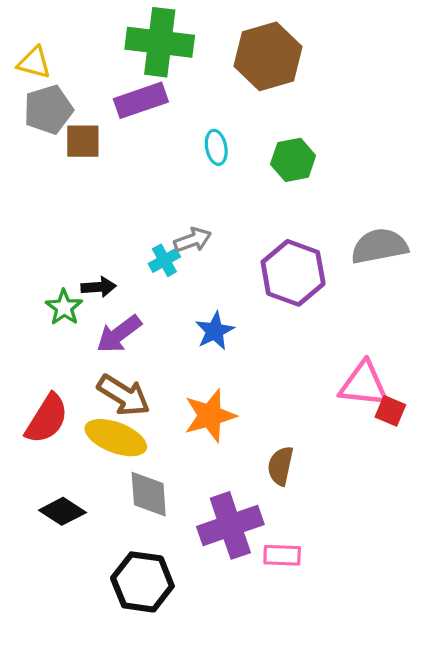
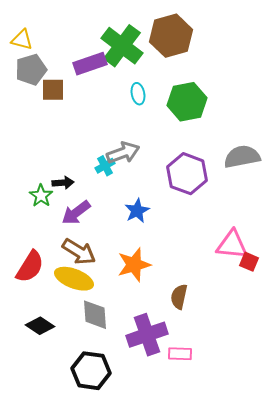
green cross: (160, 42) -> (122, 46), moved, turned 30
green hexagon: (293, 160) -> (187, 102), size x1.4
gray arrow: (193, 240) -> (123, 153), size x1.4

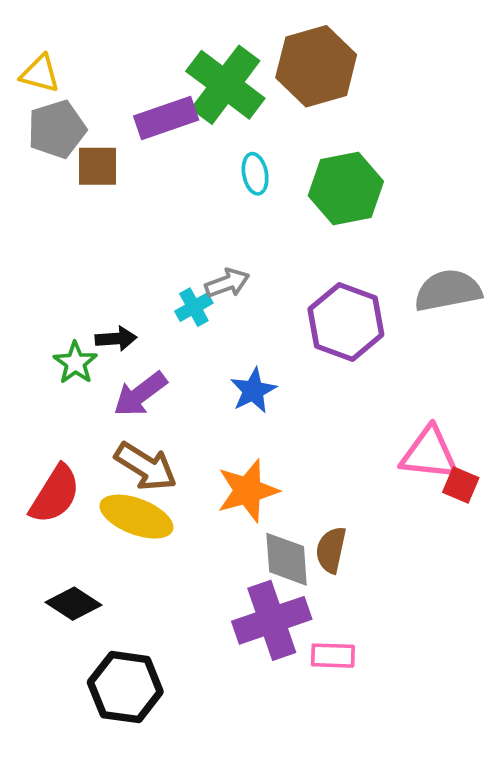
gray arrow: (123, 153) -> (227, 283), size x0.7
gray diamond: (95, 315) -> (287, 559), moved
black hexagon: (91, 371) -> (125, 687), moved

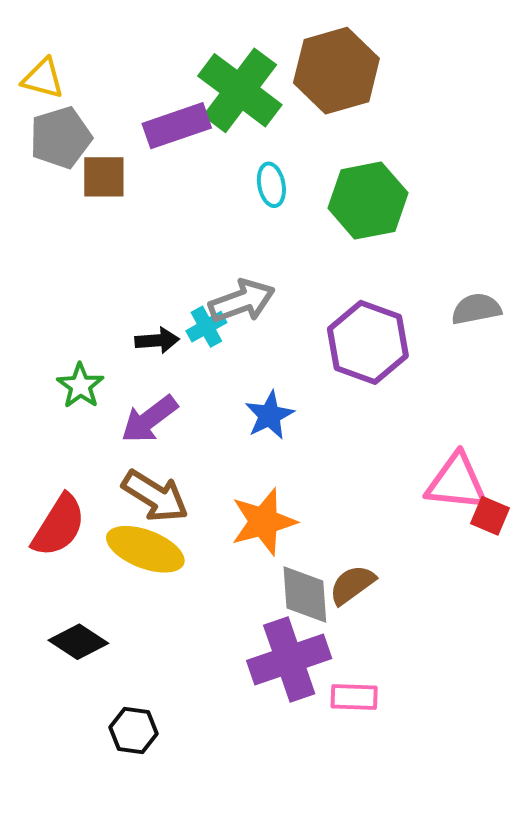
gray arrow: (227, 283) -> (242, 301), size x1.4
gray semicircle: (448, 290) -> (476, 309), size x0.7
black arrow: (116, 339) -> (157, 340), moved
brown semicircle: (331, 550) -> (352, 585), turned 42
black hexagon: (125, 687) -> (134, 730), size x0.6

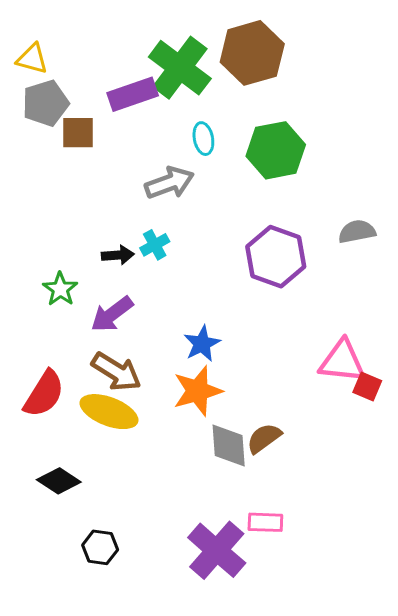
gray arrow: (242, 301) -> (169, 183), moved
blue star: (269, 415) -> (202, 344), moved
purple cross: (289, 660) -> (217, 550), moved, turned -30

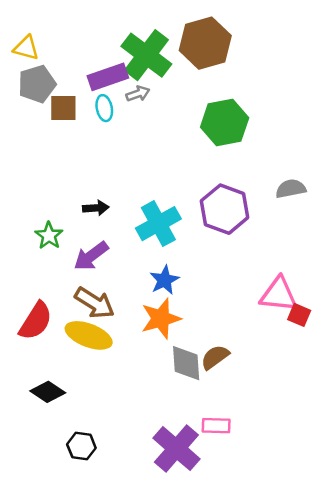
cyan ellipse: (203, 139) -> (104, 108), moved
gray arrow: (169, 183) -> (138, 94), moved, size x0.6
cyan cross: (155, 245) -> (158, 224), moved, size x1.8

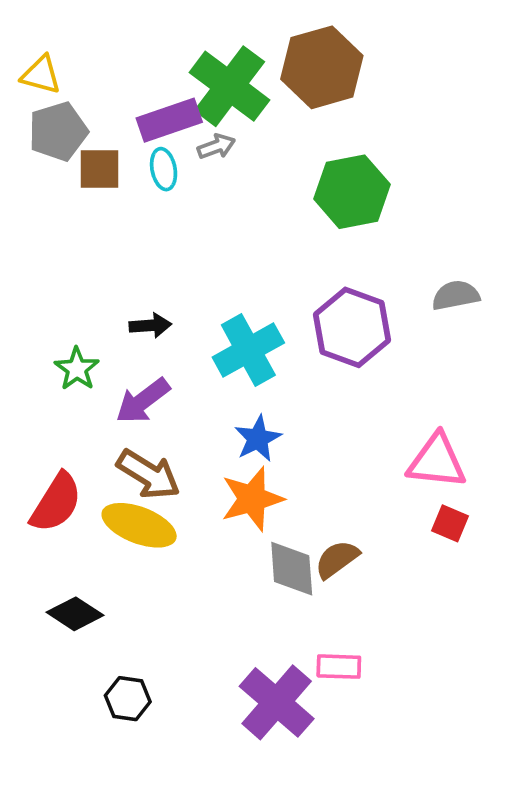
red square: (299, 315) -> (450, 523), moved

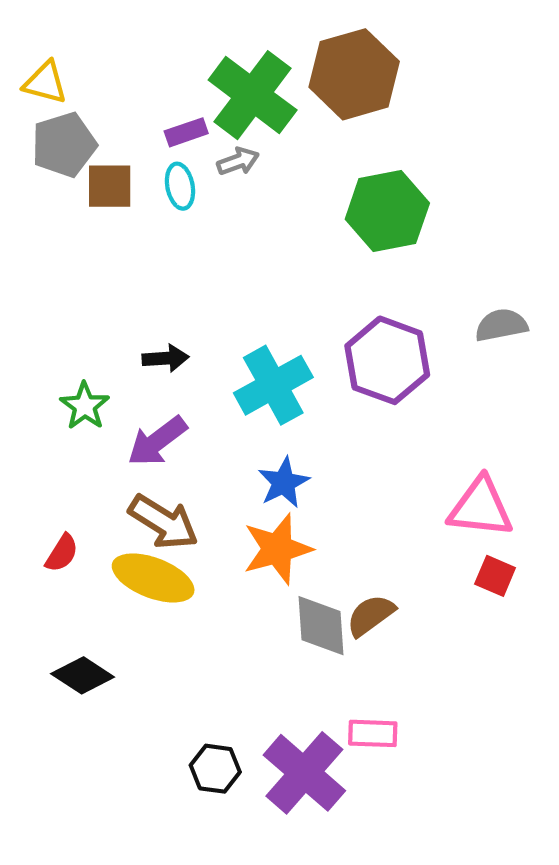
purple rectangle: (169, 120) -> (186, 132), size x0.6
red semicircle: (56, 503) -> (62, 553), size x0.6
black hexagon: (128, 699) -> (215, 769), moved

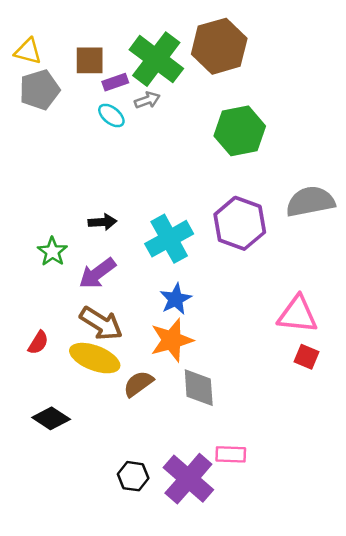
brown square: (110, 186) -> (90, 60), moved
cyan ellipse: (180, 186) -> (111, 116), turned -40
gray semicircle: (501, 325) -> (310, 201), size x1.5
brown semicircle: (371, 615) -> (138, 384), moved

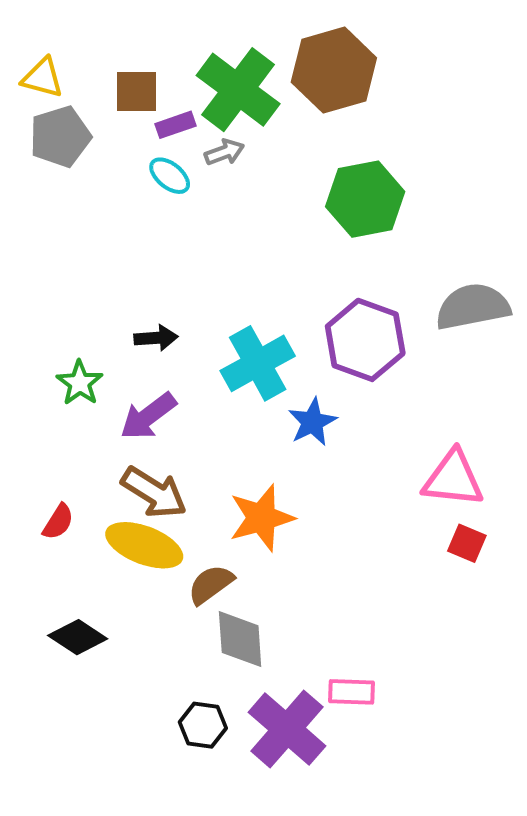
blue star: (176, 299) -> (312, 422), moved
gray diamond: (199, 388) -> (240, 639), moved

